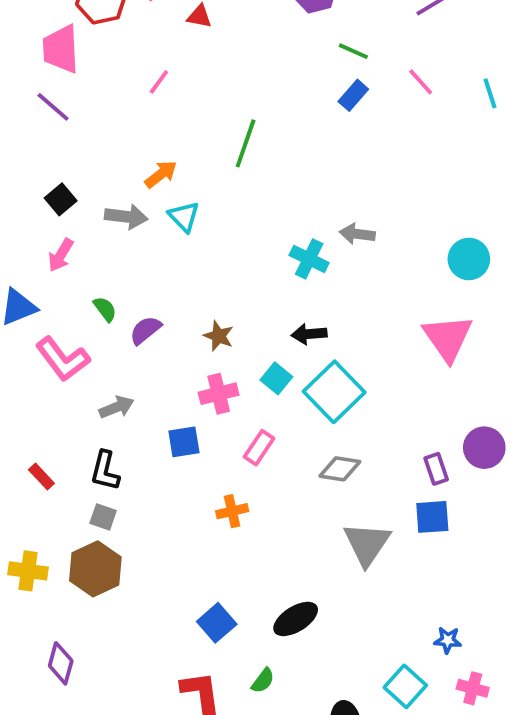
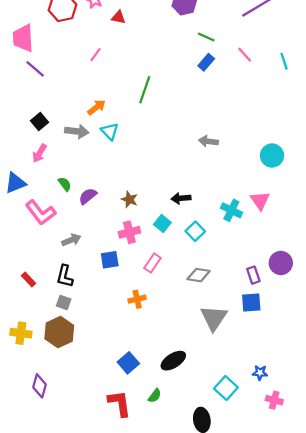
pink trapezoid: (61, 49) -> (23, 38), moved
cyan cross: (309, 259) -> (231, 210), moved
pink triangle: (448, 338) -> (260, 200), size x0.7
cyan square: (334, 392) -> (195, 231), size x0.6
cyan square: (405, 686) -> (226, 388), moved

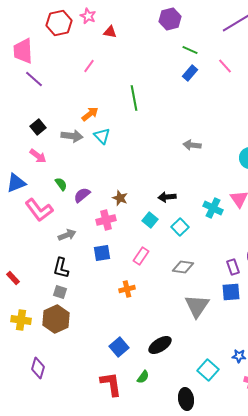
green line: (145, 90) -> (134, 98), turned -30
pink arrow: (39, 153) -> (38, 156), turned -84
pink cross: (129, 232) -> (106, 220), moved
red rectangle: (29, 279) -> (13, 278), moved

